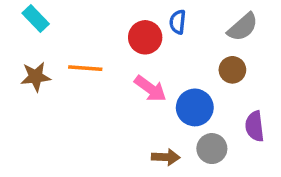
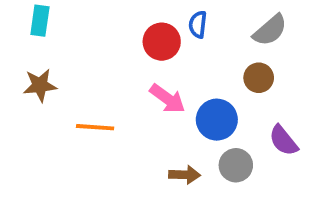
cyan rectangle: (36, 19) -> (40, 21), turned 52
orange line: (85, 68) -> (95, 127), moved
purple semicircle: (255, 126) -> (283, 141), turned -32

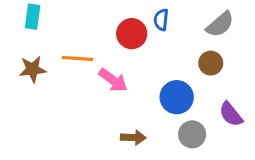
pink arrow: (167, 99) -> (113, 80), moved
orange line: (95, 127) -> (77, 58), moved
brown arrow: (184, 175) -> (133, 137), moved

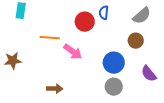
brown star: (33, 69) -> (13, 61), moved
gray circle: (192, 134) -> (114, 87), moved
brown arrow: (133, 137) -> (55, 89), moved

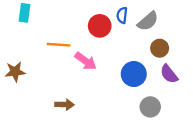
gray semicircle: (142, 16) -> (148, 21), moved
purple semicircle: (149, 74) -> (169, 74), moved
gray circle: (114, 87) -> (150, 107), moved

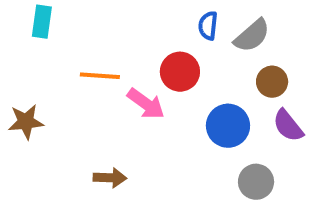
red circle: (100, 26) -> (180, 72), moved

